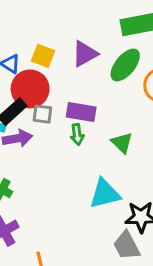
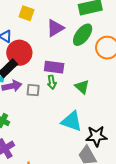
yellow square: (43, 56) -> (27, 13), moved
gray square: (42, 114) -> (33, 90), moved
cyan triangle: (105, 194) -> (72, 121), turned 35

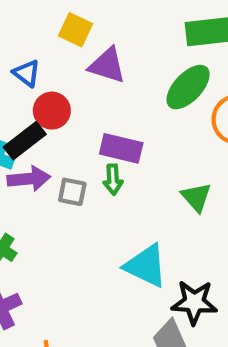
purple triangle: (55, 28) -> (107, 65), moved, turned 42
red circle: (19, 53) -> (52, 111), size x0.7
green triangle: (82, 87) -> (196, 197), moved

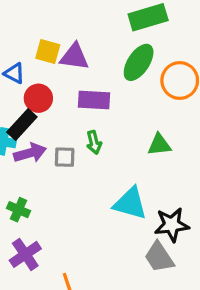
yellow square: (76, 30) -> (48, 52), moved
purple rectangle: (121, 148) -> (94, 100), moved
green triangle: (196, 197) -> (159, 145), turned -45

